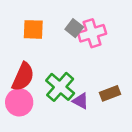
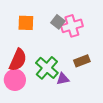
brown rectangle: (110, 93) -> (82, 61), moved
purple triangle: (81, 101) -> (63, 79), turned -40

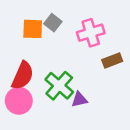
gray square: (58, 22) -> (53, 23), moved
brown rectangle: (82, 61) -> (112, 60), moved

